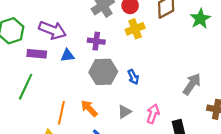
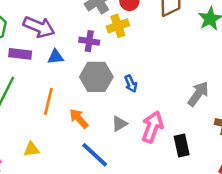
yellow cross: (135, 29) -> (118, 26), moved
orange line: (61, 113) -> (48, 101), moved
pink arrow: (153, 114) -> (152, 127), size x1.4

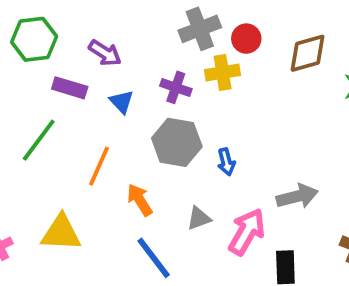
purple arrow: (39, 27) -> (105, 53), size x0.7
blue triangle: (56, 57) -> (122, 102), turned 42
gray arrow: (198, 94) -> (297, 196), moved, turned 30
yellow triangle: (32, 149) -> (61, 233), size x1.6

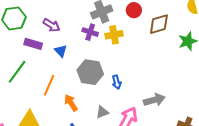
red circle: (246, 39) -> (134, 10), moved
purple cross: (176, 87) -> (90, 32), moved

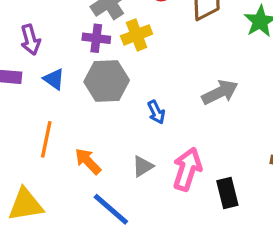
purple arrow: (52, 25) -> (30, 40), turned 54
gray hexagon: (90, 72) -> (107, 81), moved
gray arrow: (154, 100) -> (220, 92), moved

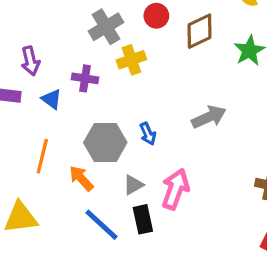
purple cross: (96, 38) -> (85, 78), moved
gray hexagon: (107, 81) -> (105, 142), moved
black rectangle: (227, 193) -> (143, 219), moved

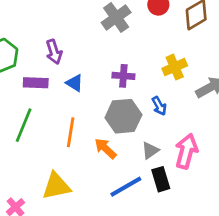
yellow cross: (131, 60) -> (175, 67), moved
purple cross: (85, 78) -> (123, 76), moved
blue line: (102, 225) -> (126, 187), turned -68

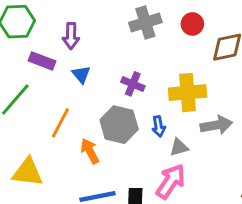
yellow cross: (175, 67) -> (188, 93), size x1.4
gray triangle: (150, 150) -> (179, 147), moved

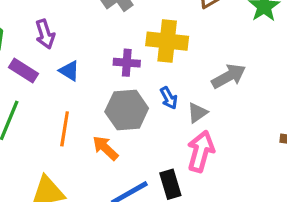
purple rectangle: (42, 61) -> (24, 70), turned 30
yellow cross: (188, 93) -> (167, 41), moved, turned 30

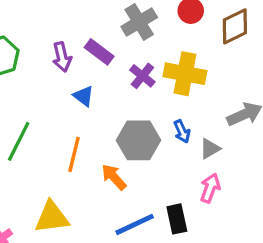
purple cross: (127, 63) -> (142, 76), moved, turned 30
purple rectangle: (24, 70) -> (99, 52), moved
pink arrow: (201, 151) -> (210, 188), size x0.7

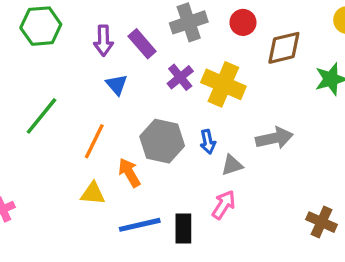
yellow triangle: (52, 217) -> (93, 194), moved, size x0.7

